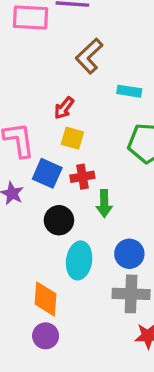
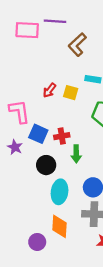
brown L-shape: (89, 56) -> (77, 45), moved
yellow square: (72, 138) -> (71, 93), moved
orange diamond: (46, 299) -> (60, 226), moved

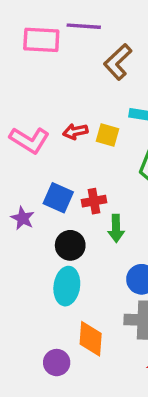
red arrow: (49, 90) -> (75, 132), turned 40
pink L-shape: (19, 112) -> (29, 140), moved, turned 130
cyan ellipse: (60, 192) -> (67, 286), moved

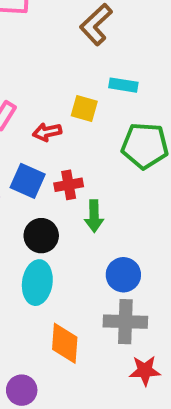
red arrow: (75, 132) -> (47, 132), moved
purple circle: (57, 363) -> (22, 390), moved

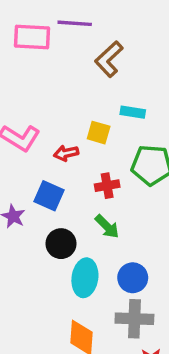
red cross: (69, 185) -> (107, 186), moved
green arrow: (94, 216) -> (107, 227), turned -44
cyan ellipse: (37, 283) -> (85, 278), moved

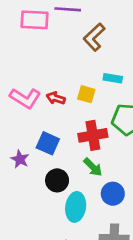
red arrow: (66, 153) -> (56, 98), moved, turned 30
red cross: (107, 186) -> (93, 135), size x1.5
blue circle: (133, 278) -> (113, 194), moved

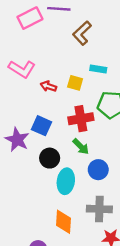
pink rectangle: (34, 20) -> (30, 18), turned -30
pink L-shape: (25, 98) -> (22, 69), moved
purple star: (20, 159) -> (17, 140), size x1.5

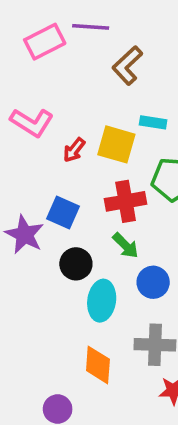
yellow square: (75, 83) -> (116, 144), size x1.5
red arrow: (48, 86) -> (74, 150), turned -70

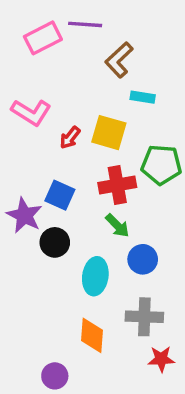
cyan rectangle: (153, 122) -> (143, 97), moved
black circle: (76, 264) -> (55, 242), moved

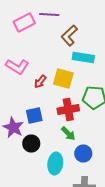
cyan rectangle: (143, 97) -> (83, 58), size x1.5
blue square: (60, 195) -> (34, 116), turned -36

